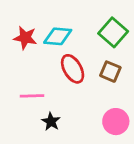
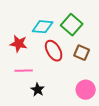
green square: (113, 32) -> (72, 25), moved
red star: (25, 38) -> (19, 44), moved

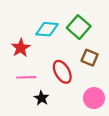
red star: (19, 44) -> (21, 48), turned 30
red ellipse: (54, 51) -> (62, 72), moved

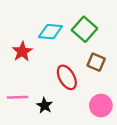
pink line: (26, 77) -> (18, 97), moved

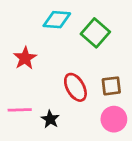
cyan diamond: (50, 32) -> (57, 20), moved
brown square: (96, 62) -> (111, 86), moved, turned -30

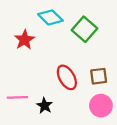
cyan diamond: (57, 20) -> (50, 17), turned 40
red star: (25, 58) -> (25, 40), moved

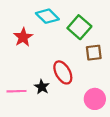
brown square: (99, 76) -> (94, 53), moved
black star: (45, 106) -> (42, 87), moved

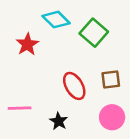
brown square: (94, 53) -> (111, 79), moved
black star: (42, 87) -> (59, 121), moved

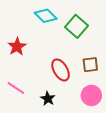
red star: (27, 44) -> (17, 47), moved
pink line: (20, 108) -> (16, 88), turned 36

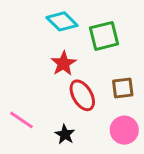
green square: (76, 26) -> (104, 36), turned 35
red star: (17, 47) -> (63, 63), moved

